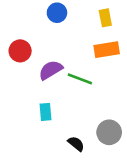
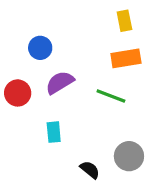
blue circle: (57, 13) -> (40, 48), moved
red circle: (20, 51) -> (18, 93), moved
green line: (80, 79) -> (111, 96), moved

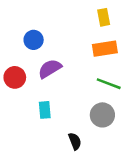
green line: (111, 96) -> (109, 84), moved
gray circle: (129, 156) -> (102, 115), moved
black semicircle: (90, 170) -> (75, 141), turned 30

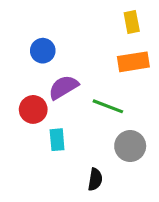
red circle: (15, 77) -> (33, 109), moved
green line: (109, 84) -> (108, 106), moved
black semicircle: (75, 141) -> (95, 179), turned 30

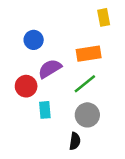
orange rectangle: (133, 62) -> (89, 54), moved
green line: (108, 106) -> (85, 84), turned -60
gray circle: (130, 146) -> (87, 115), moved

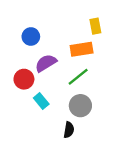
yellow rectangle: (104, 17) -> (95, 26), moved
cyan rectangle: (45, 110) -> (41, 101), turned -35

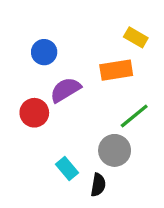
yellow rectangle: (95, 26) -> (136, 37), turned -49
green line: (78, 77) -> (134, 116), moved
cyan rectangle: (41, 101) -> (67, 168), moved

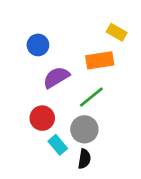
red circle: (34, 113) -> (42, 118), moved
green line: (134, 116) -> (91, 97), moved
gray circle: (115, 150) -> (84, 129), moved

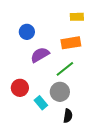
yellow rectangle: (117, 32) -> (77, 17), moved, turned -32
red circle: (42, 118) -> (20, 88), moved
black semicircle: (84, 159) -> (68, 116), moved

